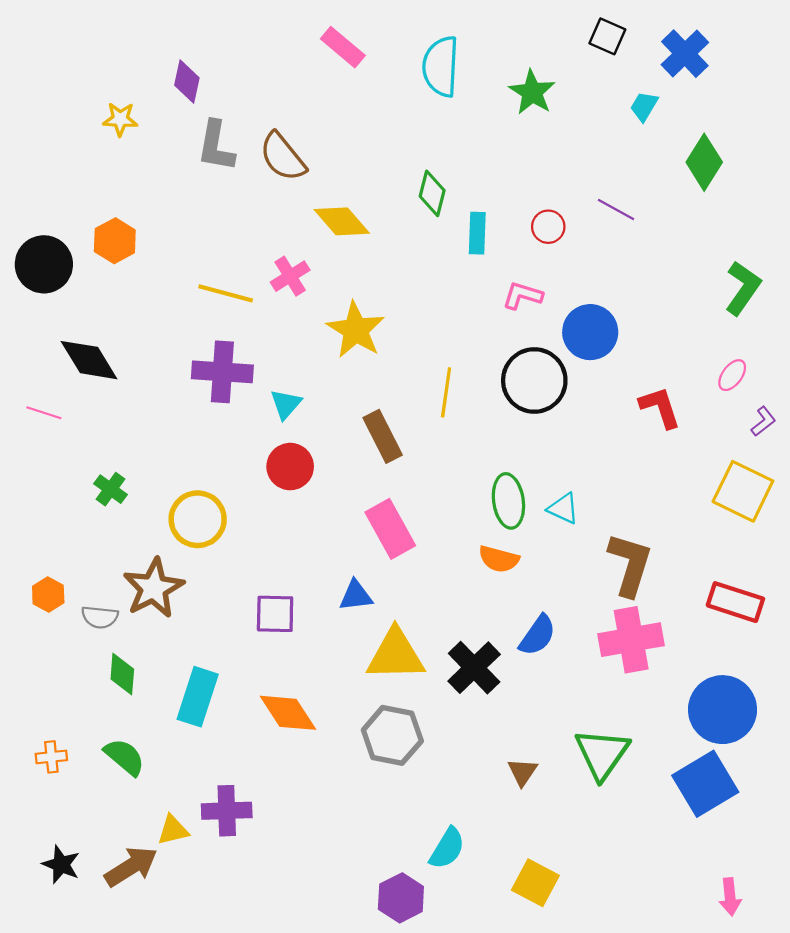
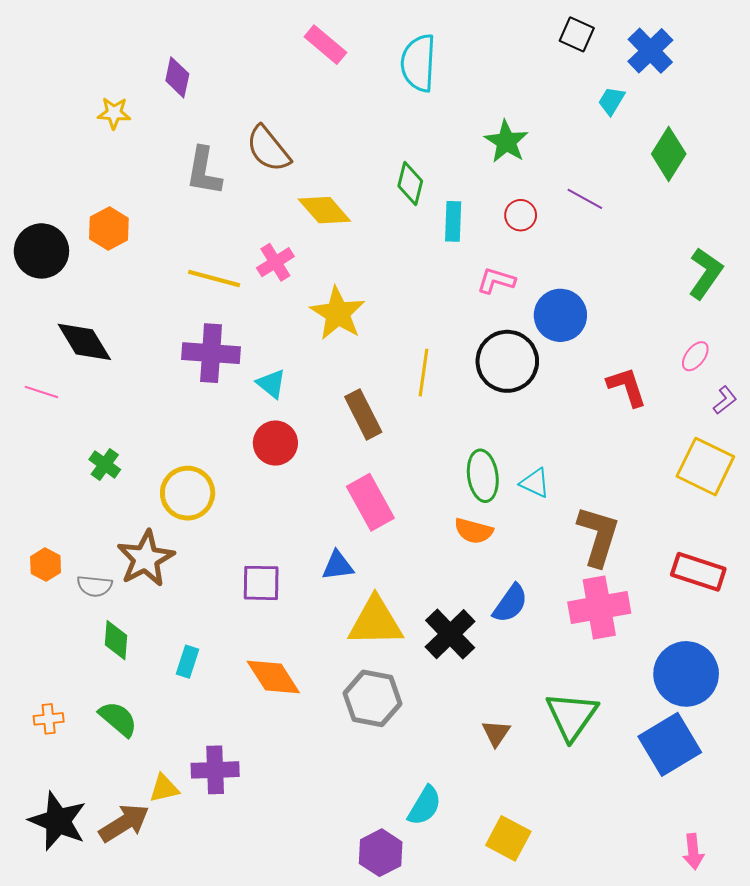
green star: (532, 92) -> (506, 142), moved
gray L-shape: (216, 146) -> (204, 171), moved
cyan triangle: (286, 404) -> (271, 384), turned -32
cyan rectangle: (198, 697) -> (188, 662), size x0.6
black star: (61, 864) -> (58, 821), size x1.6

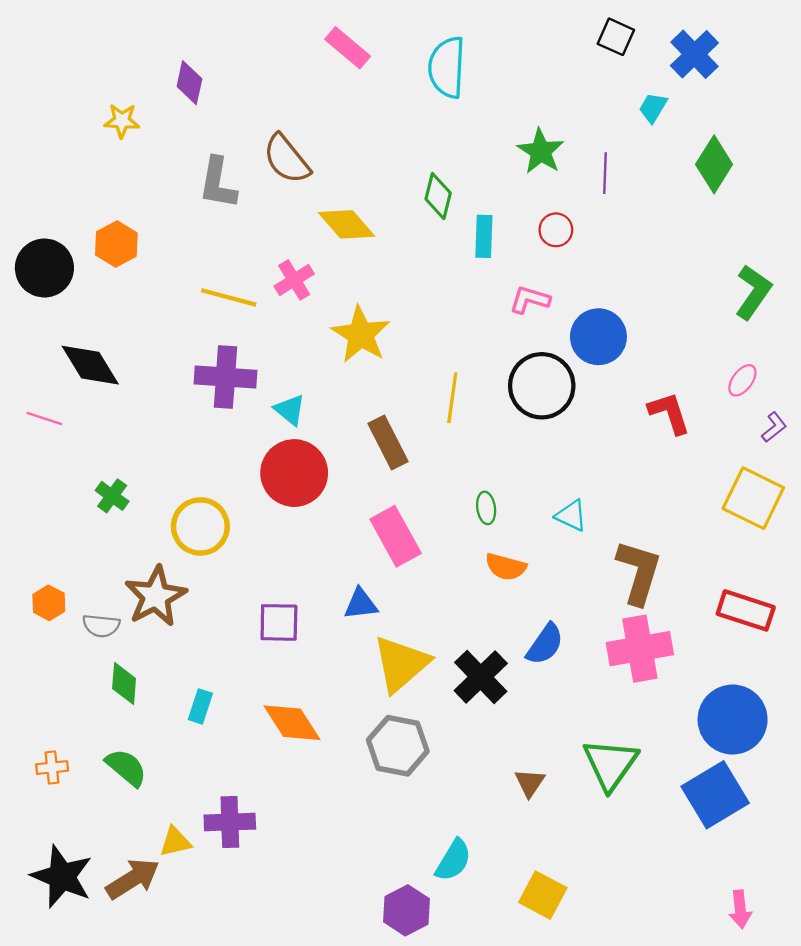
purple line: (585, 199) -> (605, 173), moved, turned 63
red circle: (275, 443) -> (294, 473), size x1.4
green ellipse: (483, 476) -> (486, 508), moved, size x0.6
yellow triangle: (376, 622) -> (401, 664), turned -40

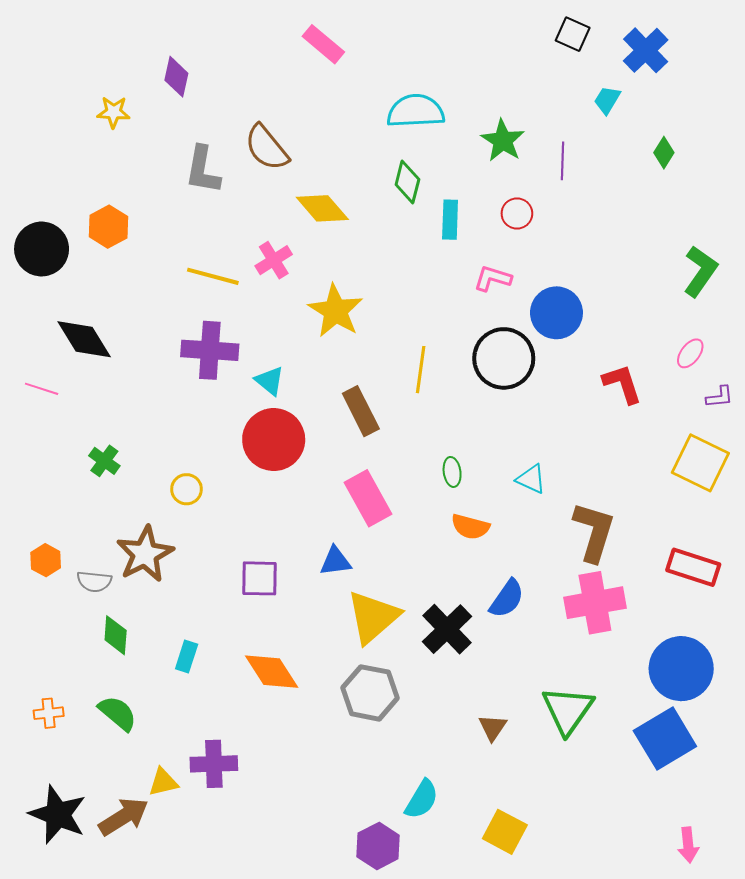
cyan semicircle: (447, 67) -> (416, 111), moved, turned 84
green diamond: (714, 164) -> (664, 153), size x0.6
purple L-shape: (774, 427) -> (720, 397), turned 32
yellow circle: (200, 526) -> (187, 489), size x0.6

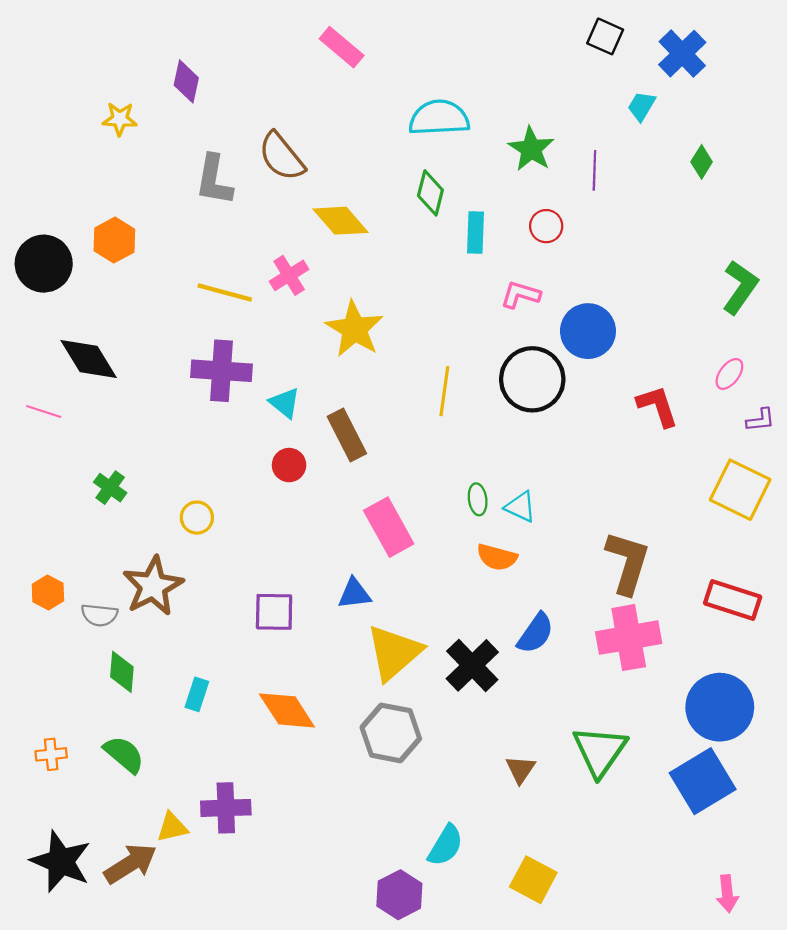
brown rectangle: (361, 411) -> (347, 435), moved
red circle: (274, 440) -> (289, 465), size x0.5
cyan triangle: (531, 479) -> (520, 507), moved

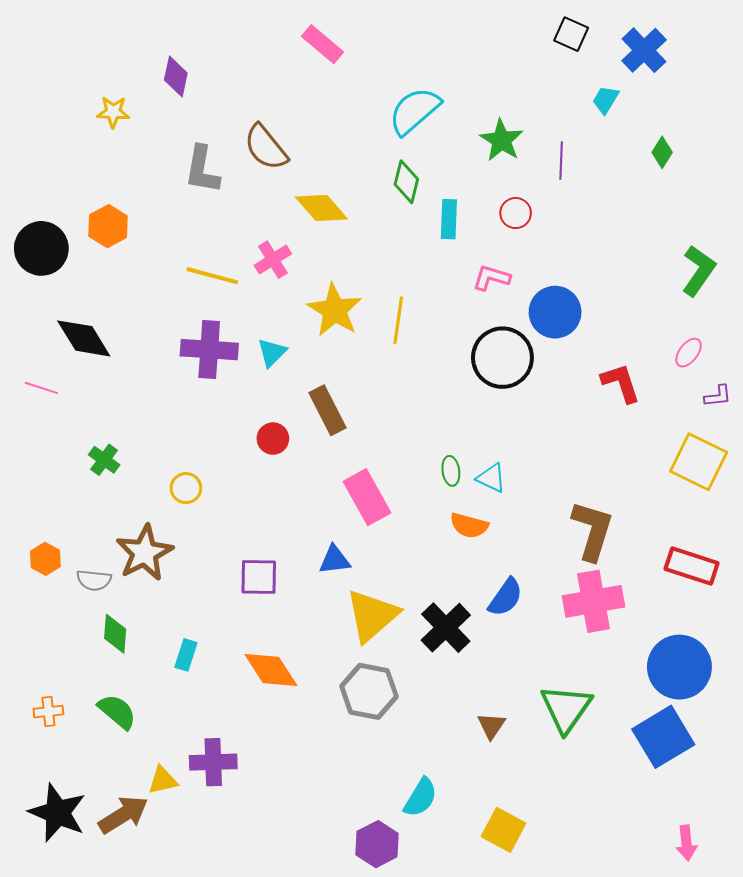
cyan semicircle: (439, 118) -> (414, 111), turned -38
yellow line: (444, 391) -> (398, 320), moved
cyan triangle: (285, 403) -> (272, 353), moved, turned 36

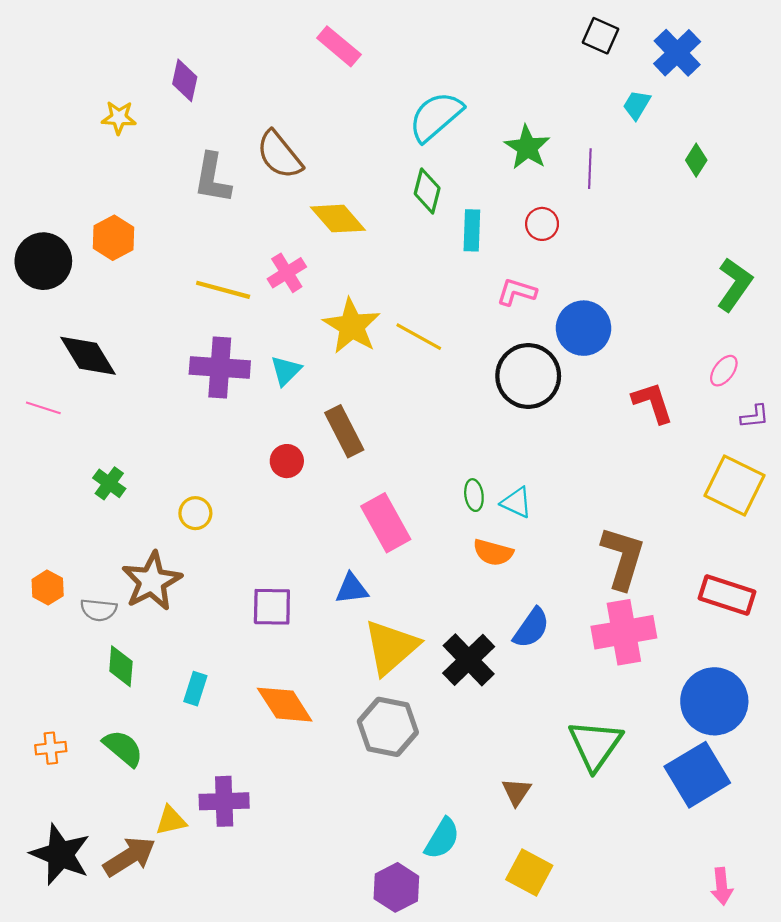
yellow line: (398, 320) -> (419, 337), turned -69
brown triangle: (491, 726) -> (517, 792), moved

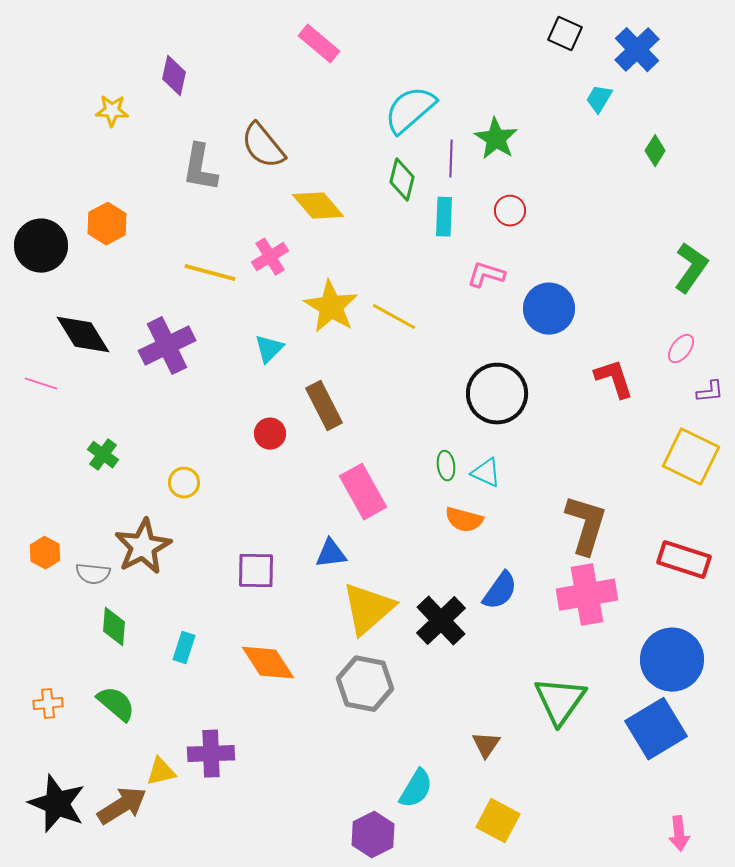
purple line: (590, 169) -> (451, 159), moved
purple cross: (220, 367) -> (167, 346), moved, turned -30
black circle: (528, 376) -> (497, 394), moved

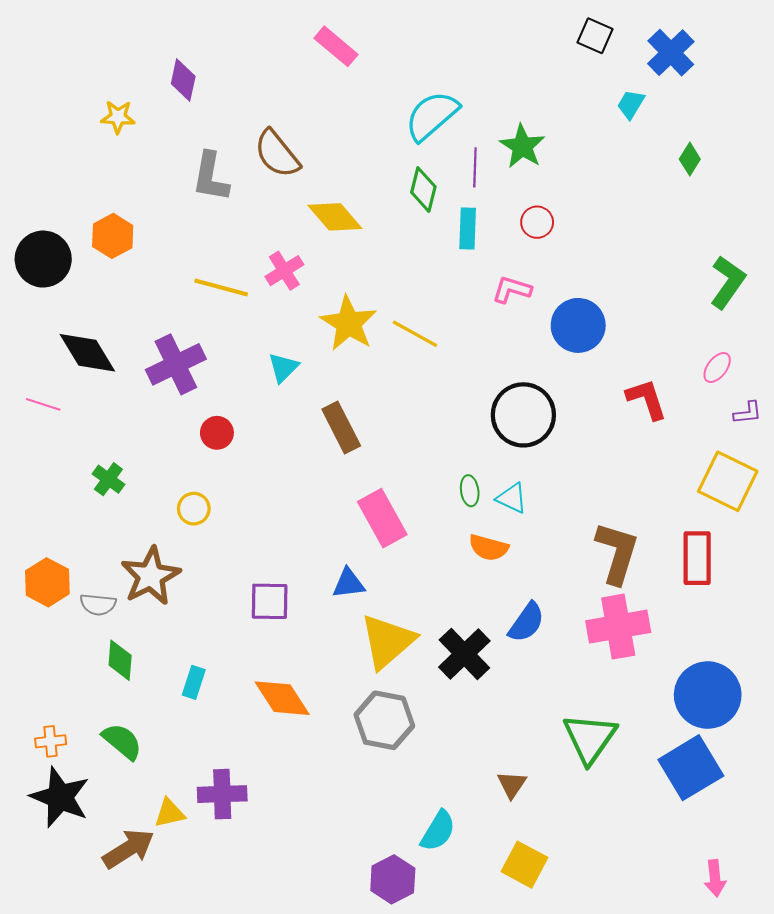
red circle: (270, 434) -> (217, 433), moved
orange hexagon: (45, 553) -> (47, 582), size x1.4
red rectangle: (684, 560) -> (697, 558), moved, turned 72
black star: (57, 804) -> (60, 797), moved

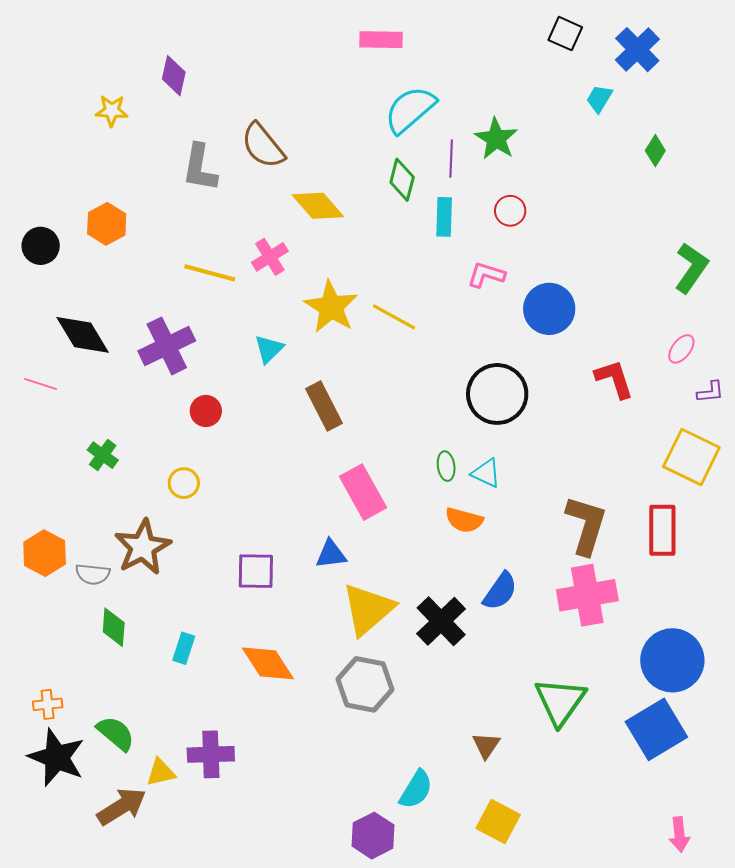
pink rectangle: (336, 46) -> (381, 40), moved, turned -39
black circle: (43, 259) -> (41, 246), size x0.7
green semicircle: (122, 741) -> (116, 733), moved

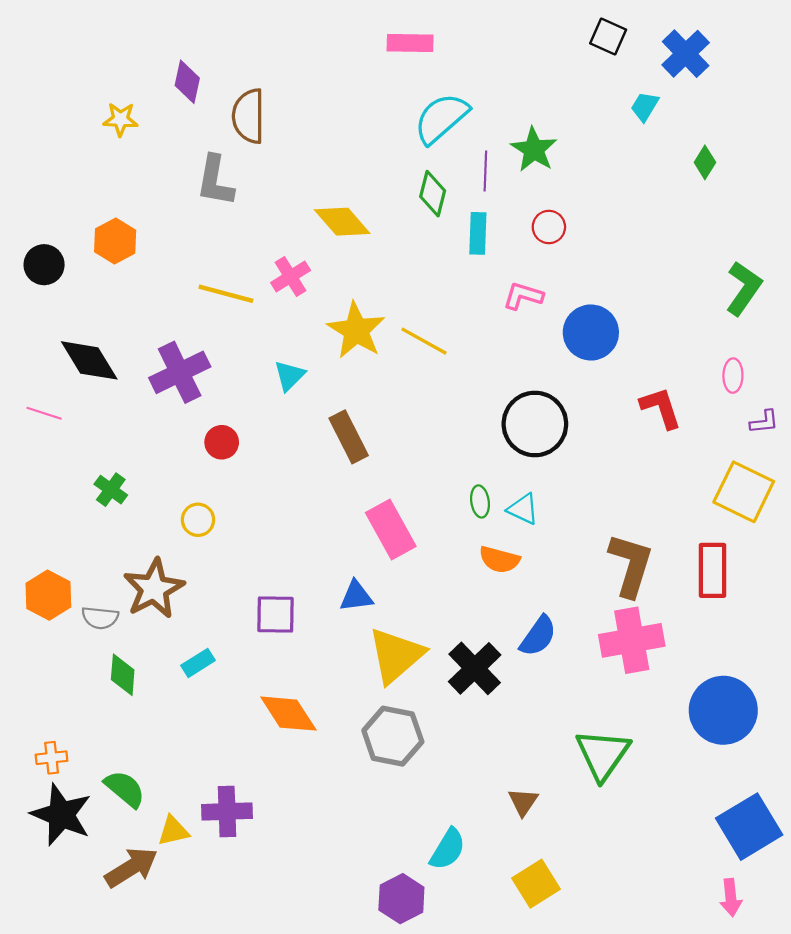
brown semicircle: (263, 146) -> (249, 116), moved, turned 39
pink ellipse: (681, 349) -> (733, 376), turned -36
cyan rectangle: (184, 648) -> (198, 663), moved, turned 40
blue square: (656, 729) -> (749, 827), moved
yellow square: (498, 821) -> (536, 884), turned 30

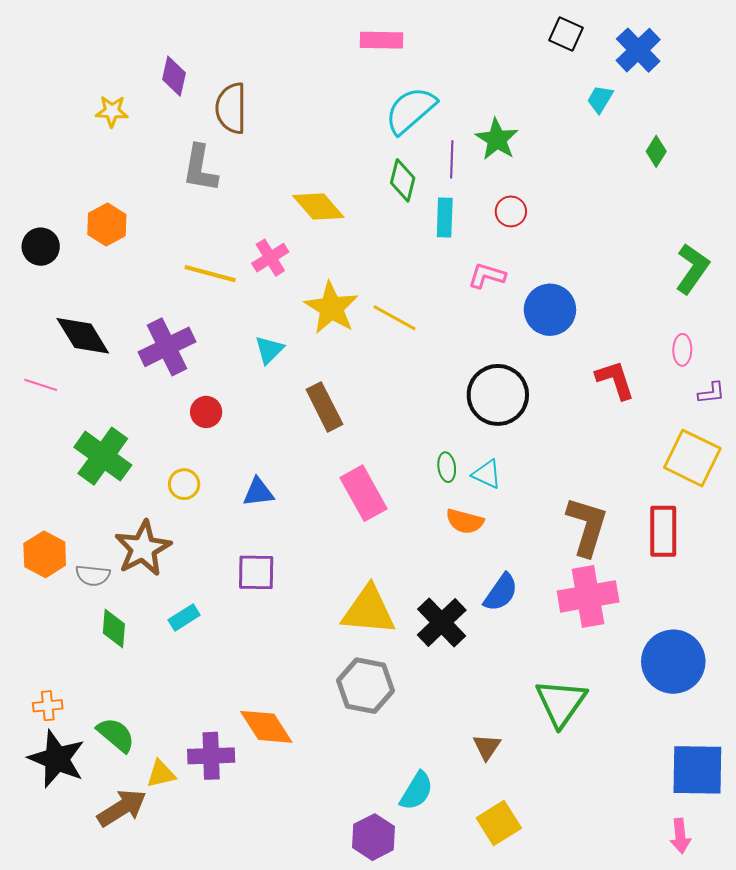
green cross: (111, 490) -> (103, 456), size x1.8
blue triangle: (356, 596) -> (258, 492), moved
yellow triangle: (396, 655) -> (369, 610), turned 46
orange diamond: (288, 714) -> (266, 727), moved
blue square: (749, 827) -> (697, 770), turned 32

